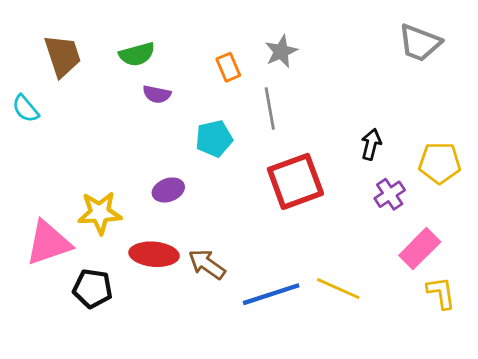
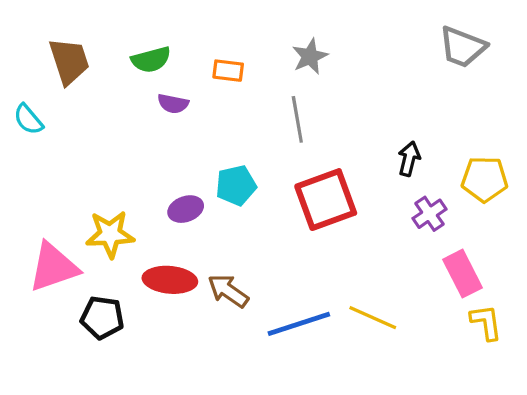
orange rectangle: (228, 67) -> (228, 71), moved, turned -60
cyan pentagon: (214, 139) -> (236, 185), moved
pink rectangle: (420, 249) -> (463, 274), turned -72

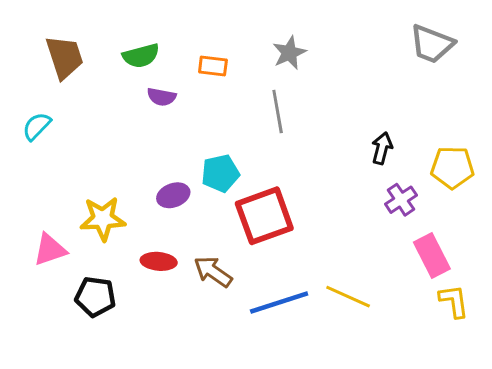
cyan semicircle: (28, 119) -> (37, 126), moved, turned 84
red square: (326, 200) -> (264, 216), moved
pink triangle: (53, 267) -> (50, 250), size x0.7
red ellipse: (170, 280) -> (159, 261), size x0.7

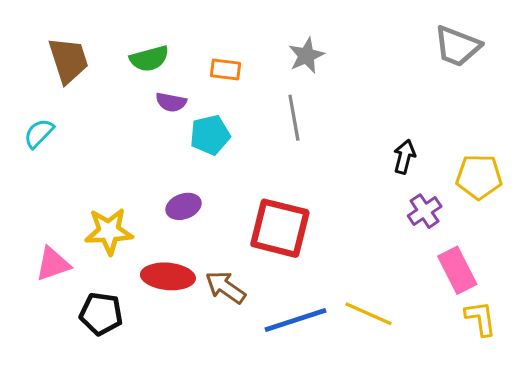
cyan pentagon: (220, 173) -> (210, 135), moved
red square: (264, 216) -> (280, 228), turned 34
red ellipse: (159, 261) -> (168, 276), size x1.4

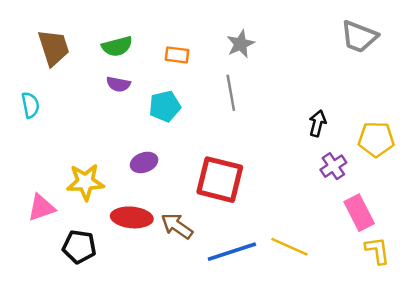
purple semicircle: (171, 102) -> (118, 84), moved
cyan semicircle: (39, 133) -> (30, 105), turned 125

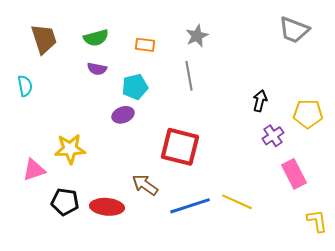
purple ellipse: (144, 162) -> (123, 115), moved
red ellipse: (132, 217) -> (107, 207), moved
yellow L-shape: (377, 250) -> (317, 221), moved

